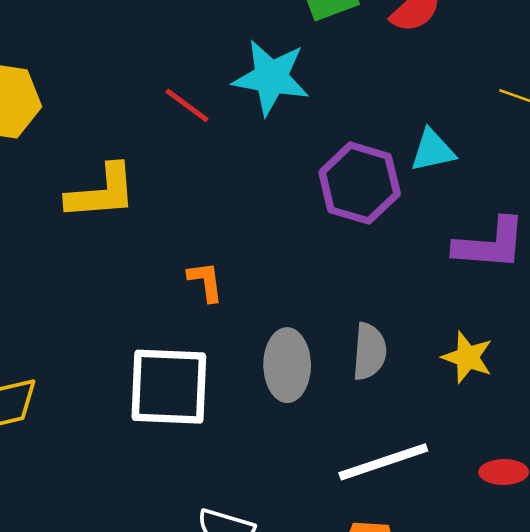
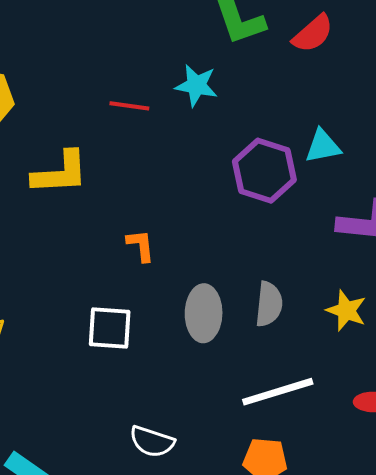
cyan star: (271, 77) -> (196, 85), size x0.7
red line: (187, 105) -> (129, 106), turned -30
white square: (169, 387) -> (110, 328), size x0.7

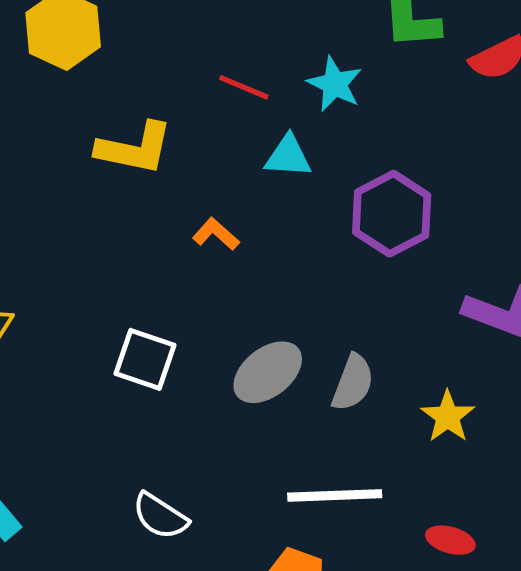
cyan triangle: (323, 146) -> (288, 156), moved
orange L-shape: (141, 245) -> (216, 234), moved, turned -57
gray ellipse: (204, 313) -> (268, 372), turned 36

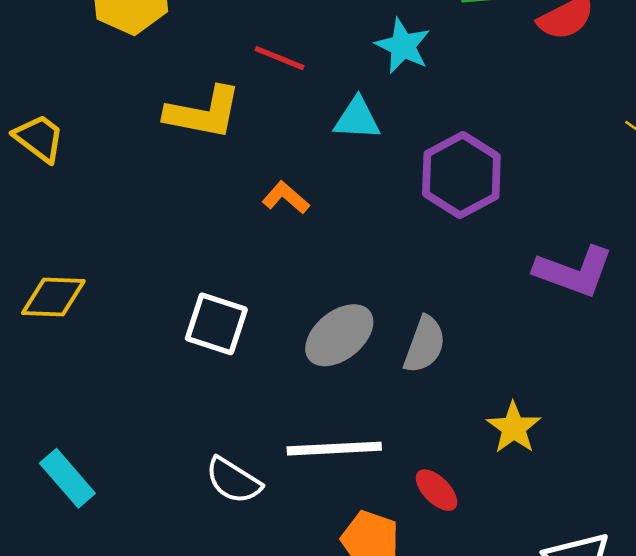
red line: (244, 87) -> (280, 58), moved
yellow star: (448, 417) -> (514, 428), moved
white line: (335, 495) -> (334, 449), moved
red ellipse: (450, 540) -> (437, 490), moved, turned 30

